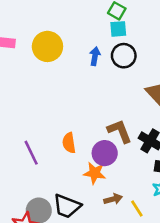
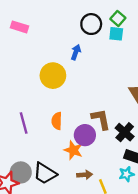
yellow circle: (47, 46) -> (53, 76), moved
blue arrow: (95, 56) -> (76, 52), moved
black circle: (124, 56) -> (91, 24), moved

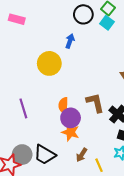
cyan square: (116, 34) -> (107, 23), turned 32
orange semicircle: (57, 121) -> (63, 106), moved
purple circle: (85, 135) -> (71, 118), moved
brown arrow: (85, 175) -> (82, 155), turned 128

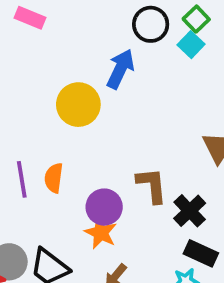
blue arrow: (70, 41) -> (120, 69), size x1.5
orange semicircle: (63, 106) -> (54, 178), moved

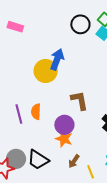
blue arrow: (120, 69) -> (57, 59), moved
brown L-shape: (152, 185) -> (79, 100), moved

